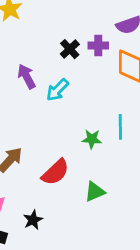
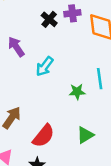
cyan arrow: (57, 90) -> (45, 66), moved
red semicircle: (55, 172) -> (44, 136), moved

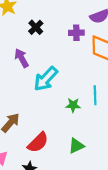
black cross: (49, 19) -> (36, 27), moved
cyan arrow: (45, 66) -> (46, 79), size x1.4

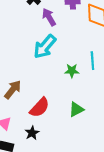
purple arrow: (22, 58) -> (49, 17), moved

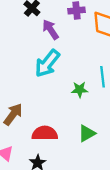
red semicircle: (40, 108) -> (45, 133), turned -130

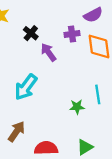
cyan arrow: (47, 63) -> (26, 87), moved

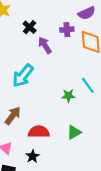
cyan line: (98, 94) -> (88, 85), turned -30

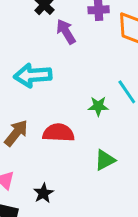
cyan arrow: (23, 76) -> (33, 75), turned 45
red semicircle: (39, 132) -> (58, 133), moved

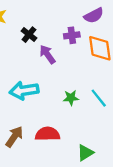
green star: (98, 106) -> (71, 98), moved

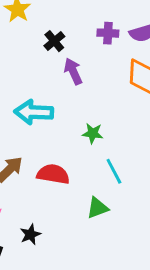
purple cross: (72, 35) -> (108, 33), moved
cyan line: (99, 98) -> (114, 171), moved

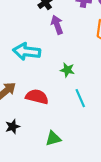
green triangle: (97, 208) -> (53, 138), moved
black star: (30, 234) -> (13, 127), moved

